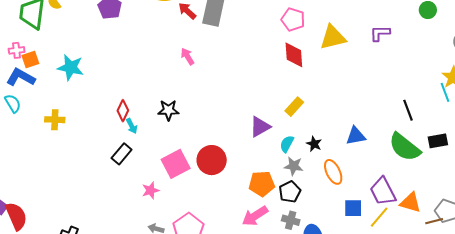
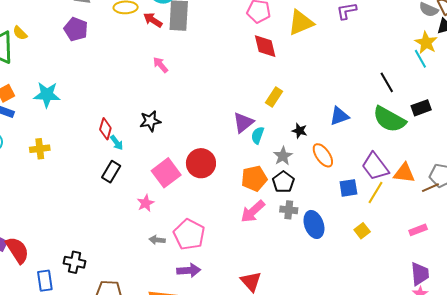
cyan semicircle: (287, 144) -> (258, 135), moved
gray star: (294, 166) -> (283, 156), turned -30

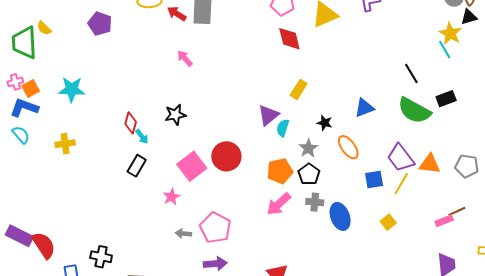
brown line: (430, 188) -> (457, 211), moved

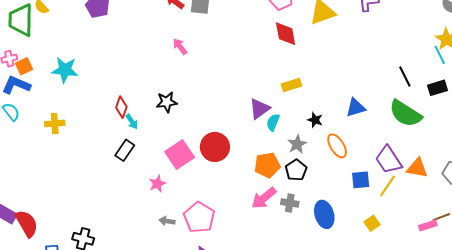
yellow rectangle: (299, 89) -> (291, 85), turned 36
black rectangle: (446, 99) -> (437, 88), moved
gray cross: (315, 202) -> (290, 203), moved

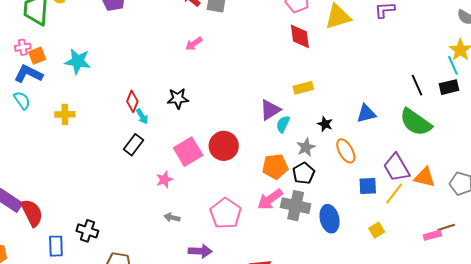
pink arrow: (180, 46) -> (194, 44), turned -90
black rectangle: (437, 88) -> (449, 87), moved
gray cross: (290, 203) -> (296, 206), size x1.6
pink pentagon: (199, 217) -> (226, 213), moved

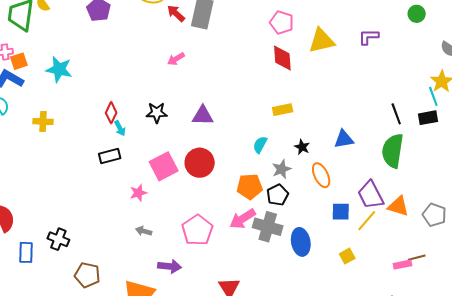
purple triangle: (270, 110) -> (203, 116), moved, turned 30
green semicircle: (416, 122) -> (393, 151), turned 60
black rectangle: (133, 145) -> (110, 156), turned 35

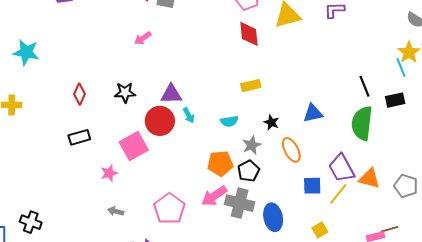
black rectangle: (428, 118) -> (395, 100), moved
cyan arrow: (120, 128) -> (189, 115), moved
cyan semicircle: (260, 145) -> (229, 121), turned -126
red circle: (200, 163) -> (160, 121), moved

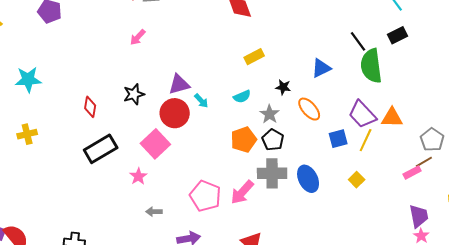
black line: (364, 86) -> (358, 41), moved
black rectangle: (79, 137) -> (101, 149), size x1.5
gray pentagon: (406, 186) -> (432, 140), moved, turned 30
pink arrow: (214, 196) -> (242, 192), moved

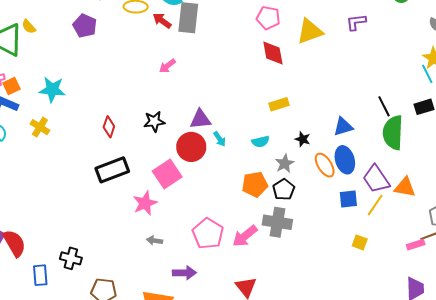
yellow cross: (27, 134) -> (40, 127), moved, turned 36
pink star: (138, 176) -> (145, 203), size x1.4
blue ellipse: (308, 179) -> (345, 160), moved
yellow square: (357, 180) -> (360, 242), turned -35

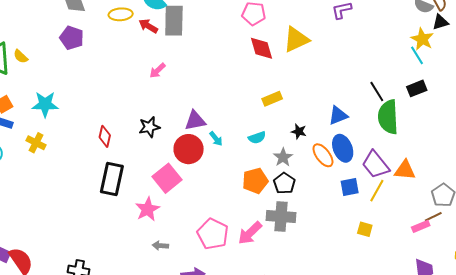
yellow semicircle: (29, 27) -> (21, 56), moved
yellow triangle: (310, 31) -> (296, 39), moved
black rectangle: (112, 170) -> (112, 179), turned -52

